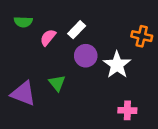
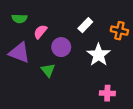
white rectangle: (77, 30) -> (85, 25), moved
purple circle: (86, 56) -> (61, 47), moved
purple triangle: (23, 93) -> (19, 53), moved

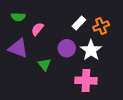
orange cross: (119, 31) -> (101, 26), moved, turned -35
purple circle: (61, 47) -> (67, 48), moved
pink cross: (107, 93) -> (86, 81), moved, size x1.5

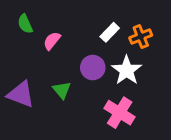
green semicircle: (18, 17) -> (25, 24), turned 64
purple triangle: (18, 48) -> (21, 94), moved
pink cross: (86, 81) -> (120, 113), turned 30

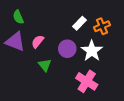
pink semicircle: (52, 41) -> (38, 42), moved
purple triangle: (21, 94) -> (15, 42), moved

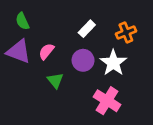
white rectangle: (80, 23) -> (87, 29), moved

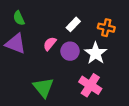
orange cross: (126, 32) -> (106, 28), turned 35
pink semicircle: (46, 51) -> (50, 44), moved
green triangle: (55, 81) -> (43, 87), moved, size x1.5

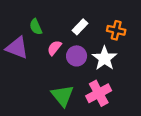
green semicircle: (19, 18) -> (36, 27), moved
pink cross: (90, 85) -> (99, 93), turned 30
green triangle: (43, 87) -> (63, 96), moved

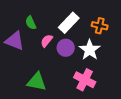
white rectangle: (80, 27) -> (69, 23), size x1.5
pink cross: (99, 93) -> (85, 80), turned -35
green triangle: (63, 96) -> (37, 82), moved, turned -40

